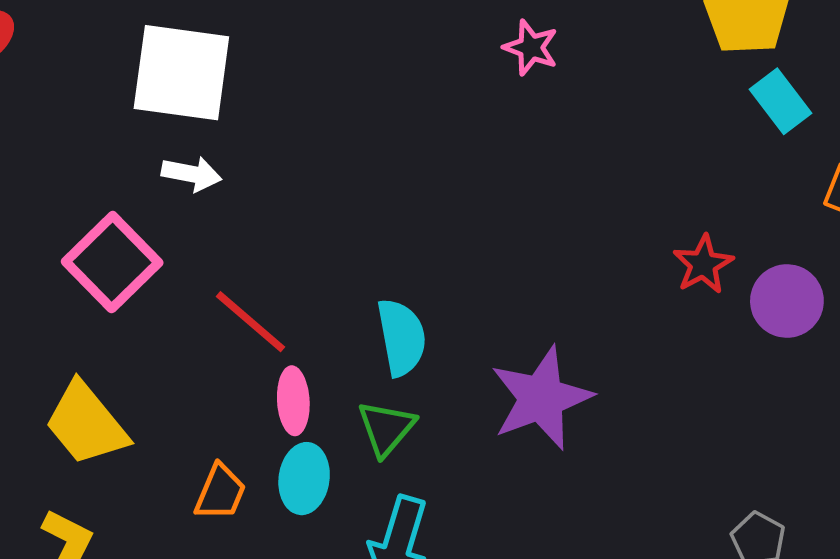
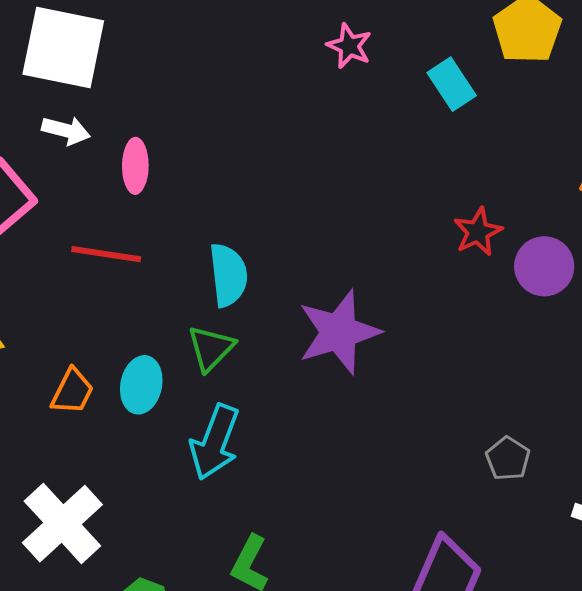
cyan rectangle: (781, 101) -> (452, 84), moved
red line: (251, 322) -> (106, 254), turned -36
pink ellipse: (293, 401) -> (135, 166), moved

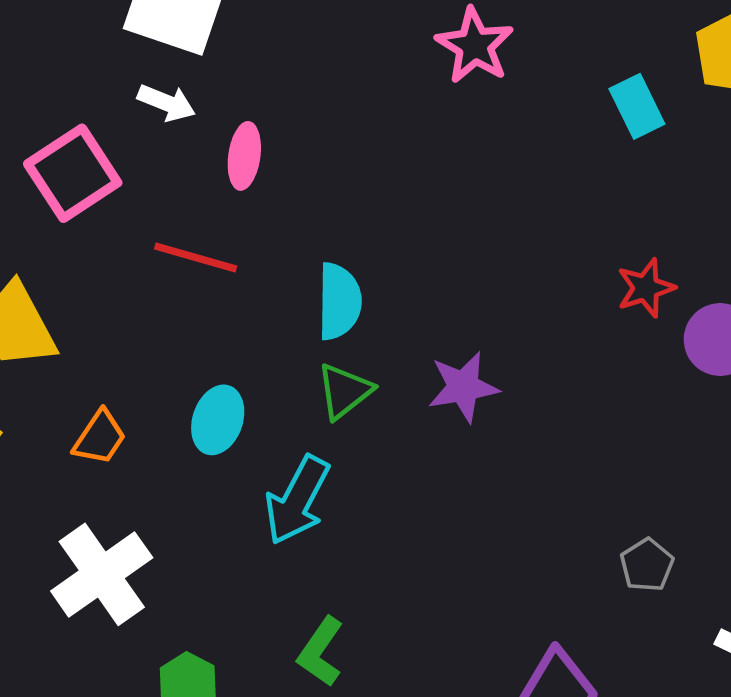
pink star: (349, 46) -> (475, 46), moved, size x1.4
purple star: (339, 332) -> (463, 387), size x0.7
green triangle: (211, 348) -> (344, 391), moved
orange trapezoid: (72, 391) -> (100, 438), moved

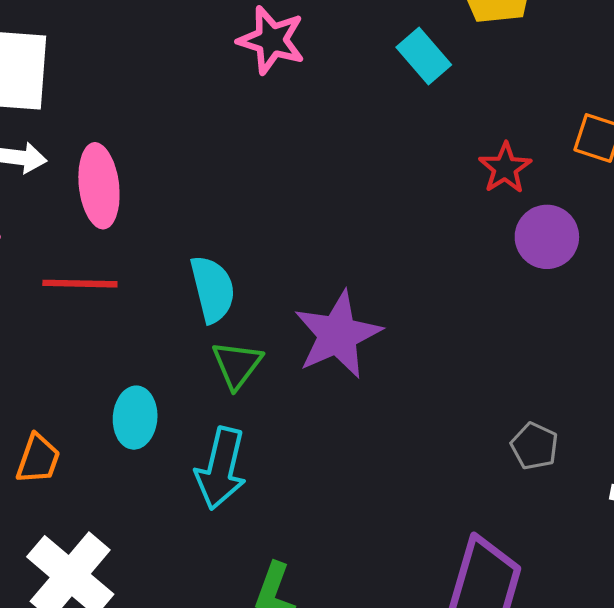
pink ellipse: (244, 156) -> (99, 186), size x1.4
red star: (646, 288) -> (505, 168), moved
purple star: (463, 387) -> (338, 335), size x1.4

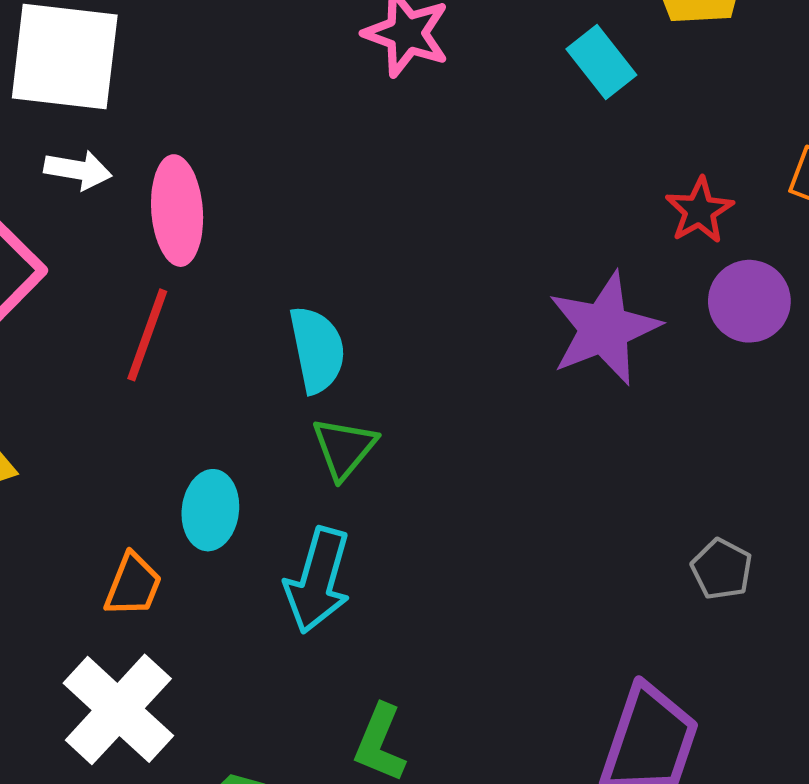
red line: (80, 284) -> (147, 335), turned -74
purple star: (338, 335) -> (604, 329), moved
orange trapezoid: (38, 459) -> (133, 585), moved

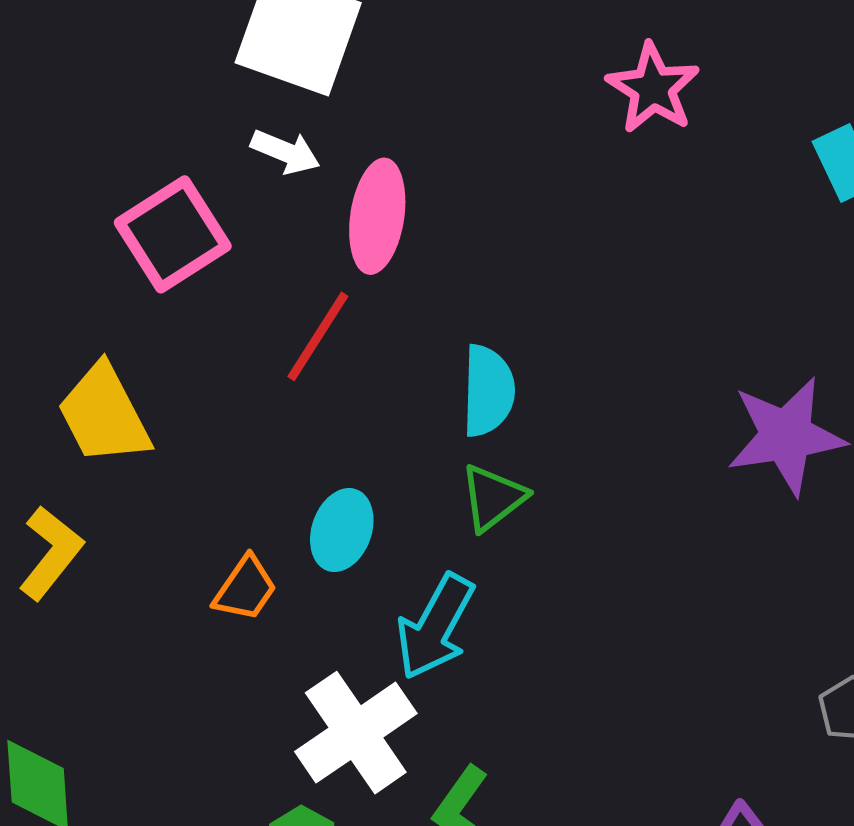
white cross: (118, 709) -> (356, 733), moved

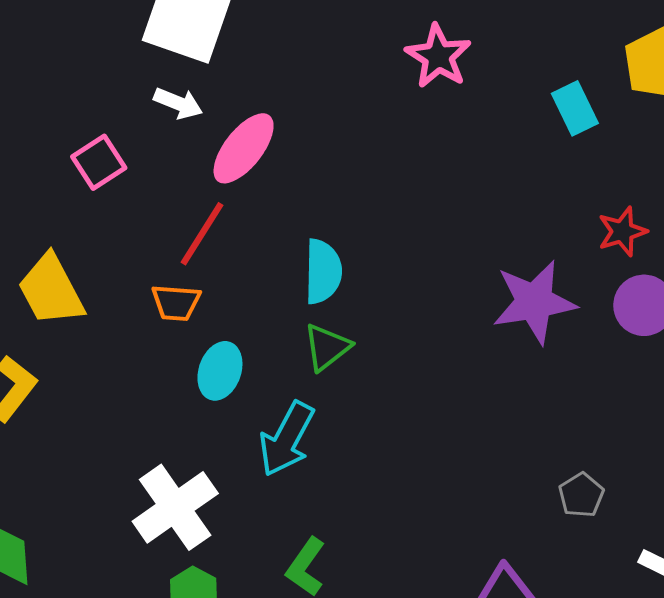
pink ellipse: (377, 216) -> (244, 148), turned 30
pink square: (173, 234) -> (99, 162), size x0.7
orange trapezoid: (245, 589) -> (176, 303), moved, turned 60
white cross: (356, 733) -> (175, 507), moved

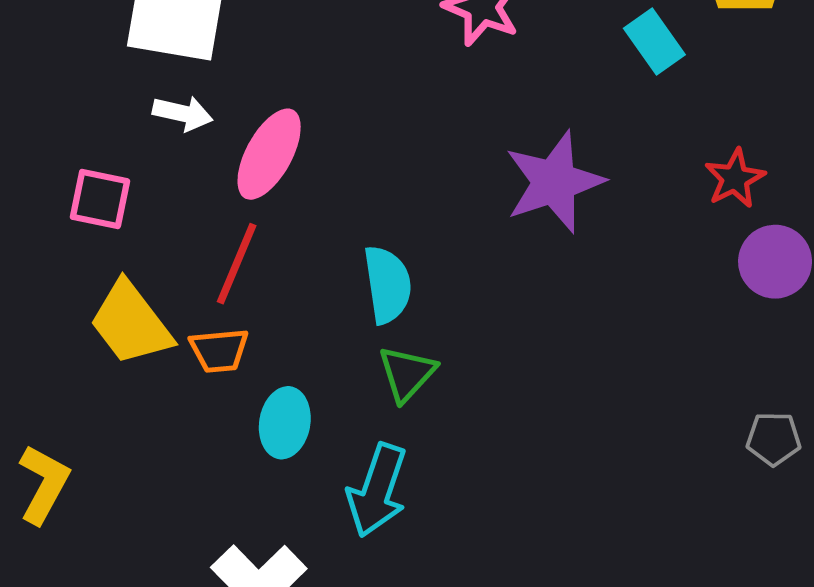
pink square: (99, 162) -> (100, 199), turned -36
yellow trapezoid: (51, 290) -> (131, 323), moved
purple star: (534, 302) -> (554, 182), moved
gray pentagon: (581, 495) -> (774, 439), moved, turned -30

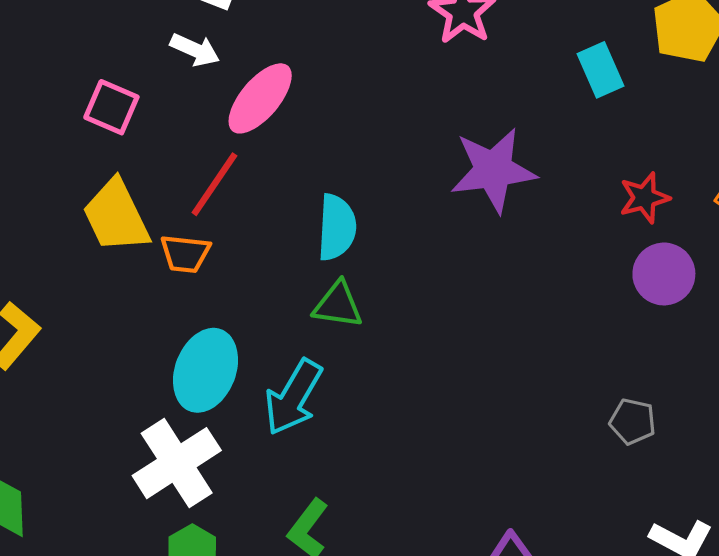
green triangle: (407, 374) -> (338, 305), turned 44
cyan ellipse: (285, 423) -> (205, 370), moved, size x1.4

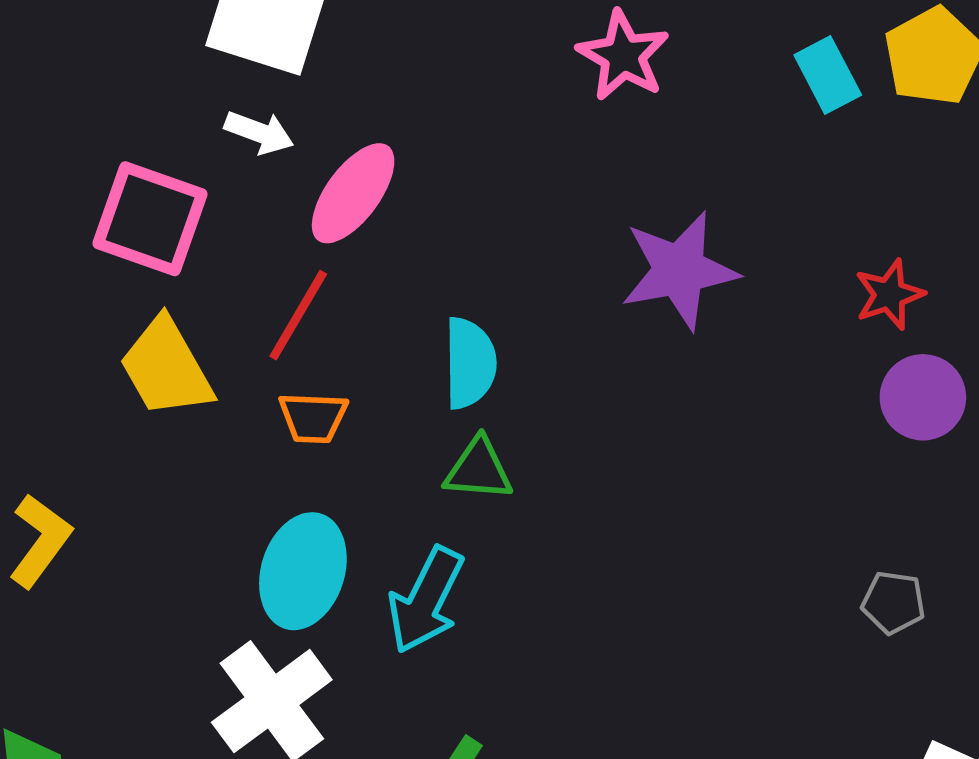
cyan rectangle: (601, 70) -> (828, 75), moved
pink square: (111, 107) -> (150, 219), size x1.5
orange trapezoid: (185, 254) -> (313, 418), moved

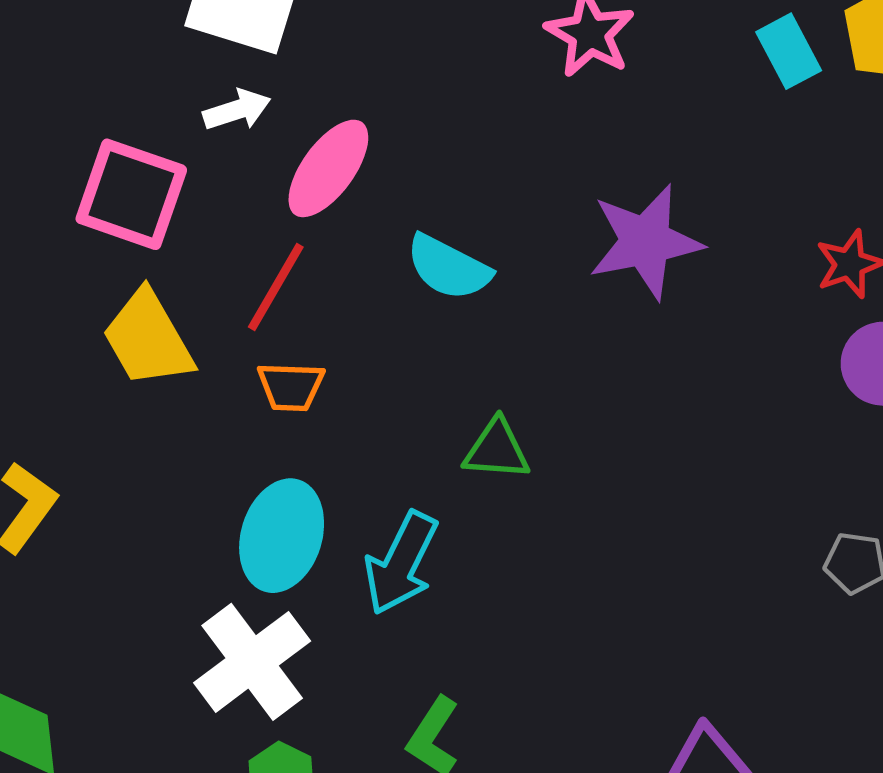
white arrow: (259, 132) -> (237, 110), turned -38
cyan semicircle: (470, 363) -> (448, 267), moved, turned 118
green triangle: (479, 469) -> (497, 450), moved

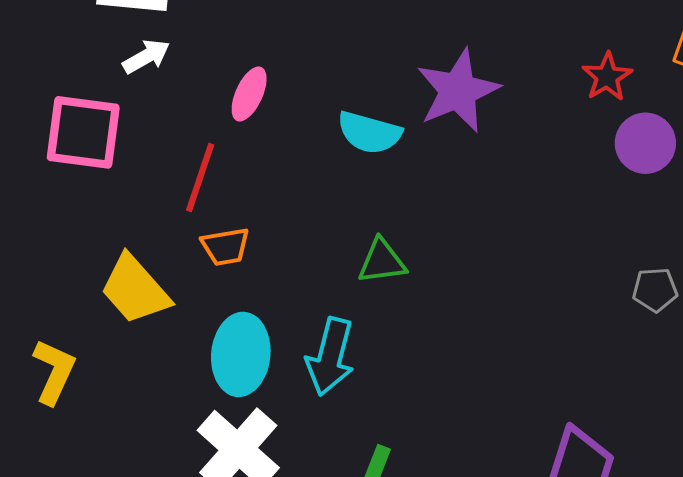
pink ellipse: (328, 168) -> (249, 94), moved, size x0.7
cyan semicircle: (448, 267) -> (369, 133), moved
yellow trapezoid: (148, 339) -> (135, 290), moved

